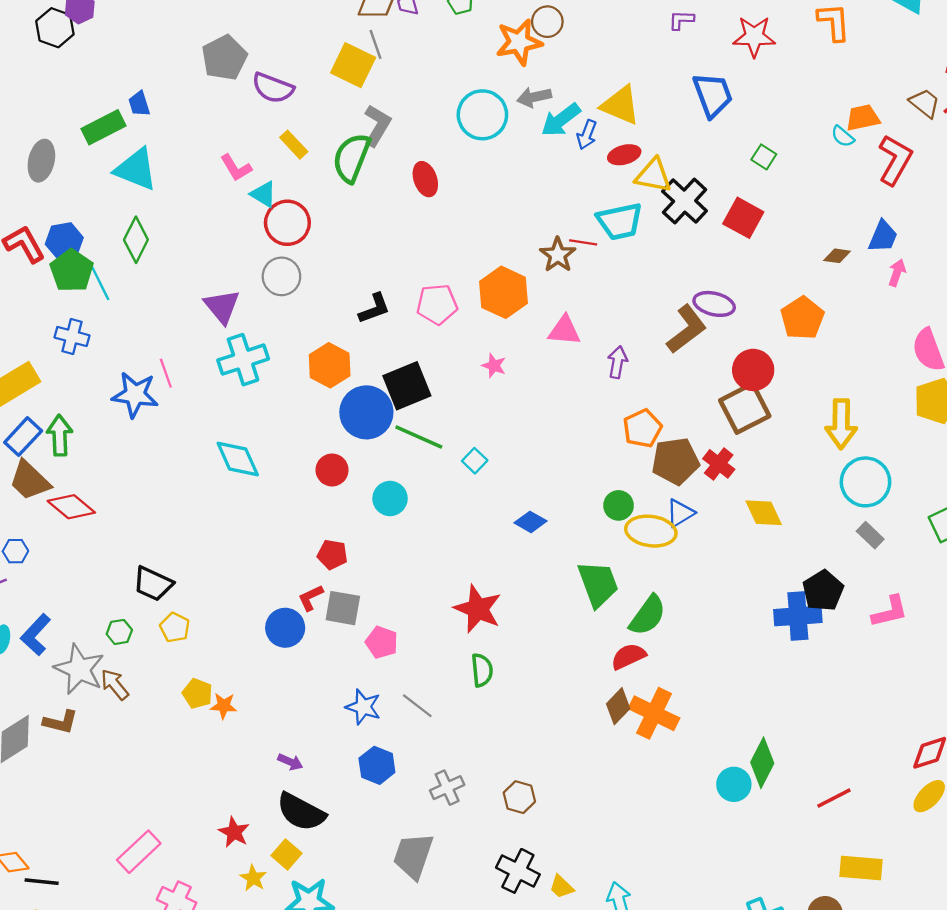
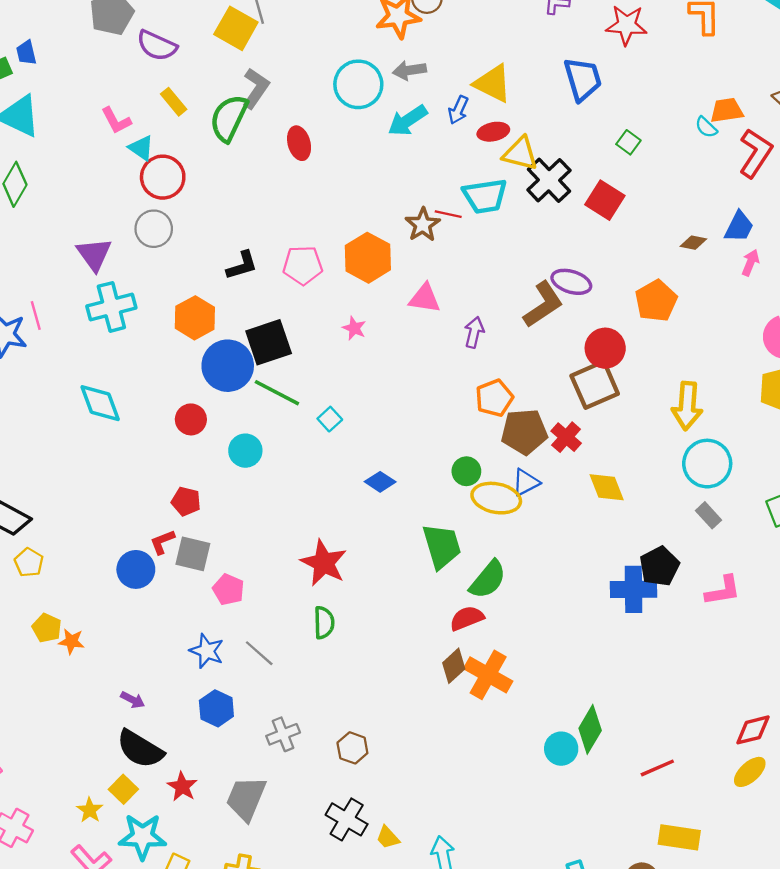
cyan arrow: (561, 120) -> (408, 121), moved
red star: (234, 832) -> (182, 787), moved

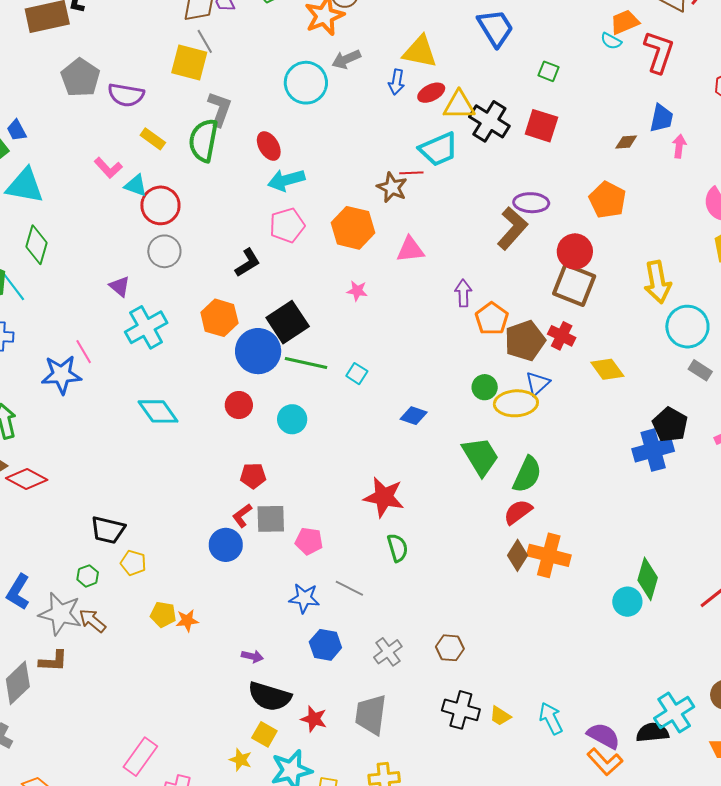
cyan arrow: (408, 121) -> (286, 180), moved, turned 33
purple triangle: (94, 254) -> (120, 286), size x0.7
pink pentagon: (303, 265) -> (287, 225), moved
purple arrow: (474, 332) -> (463, 293), moved
brown square: (595, 385) -> (574, 285), turned -30

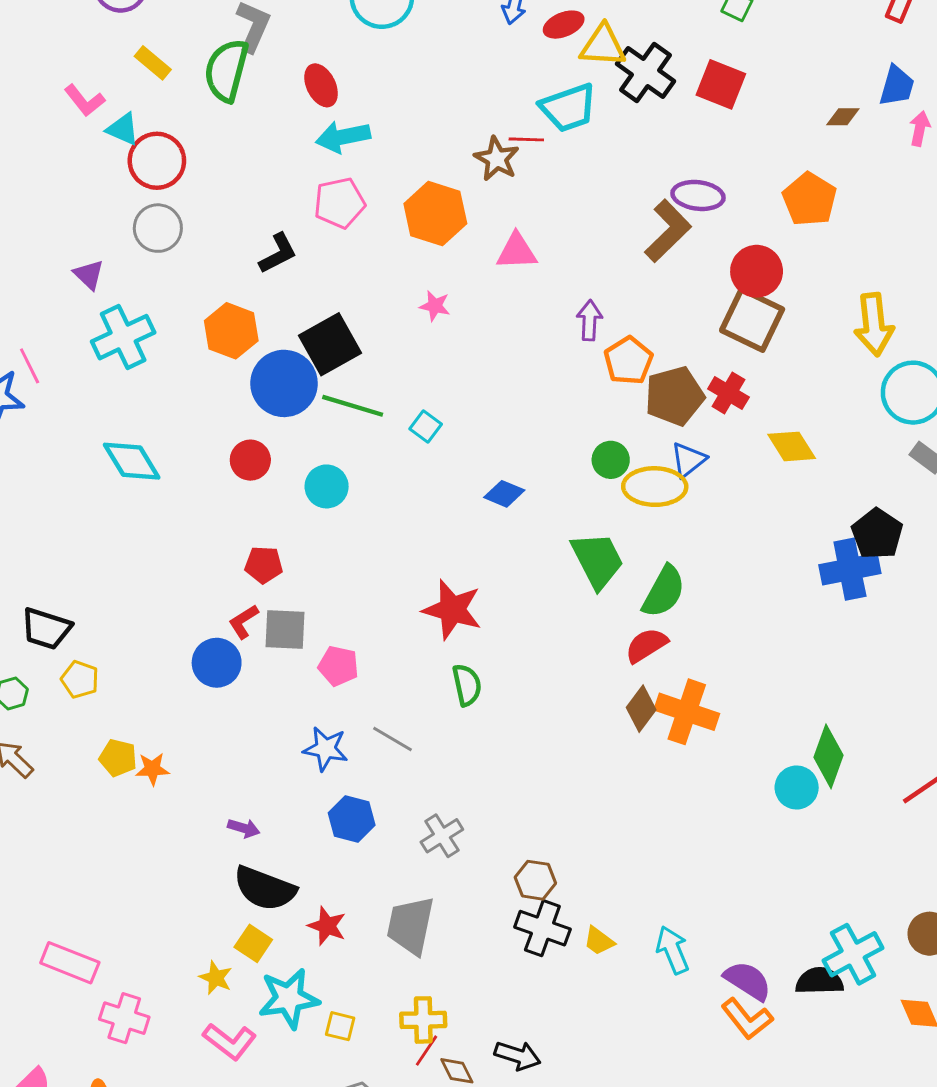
brown hexagon: (450, 648) -> (535, 880), moved
pink rectangle: (140, 757) -> (70, 963), turned 72

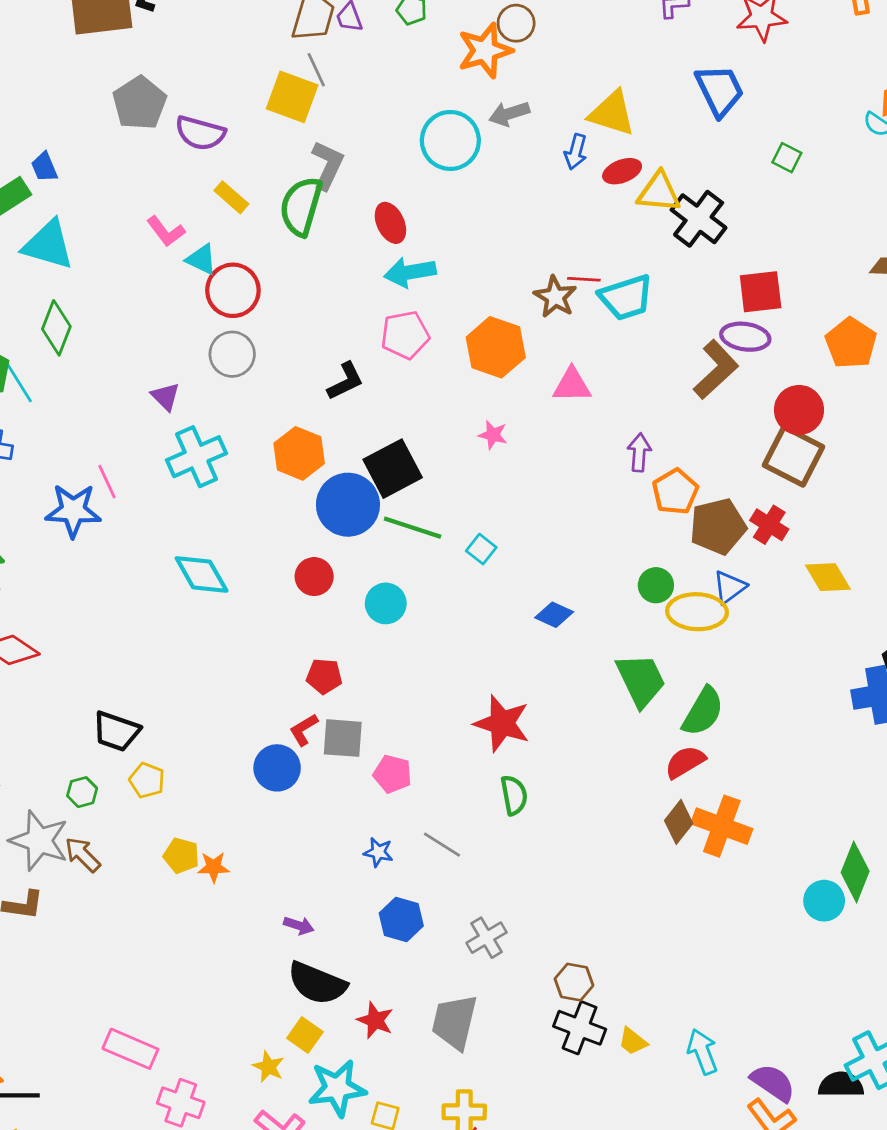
red square: (721, 84) -> (761, 292), moved, turned -30
cyan trapezoid: (568, 108) -> (626, 297), moved
blue star: (326, 749) -> (378, 852), size x0.7

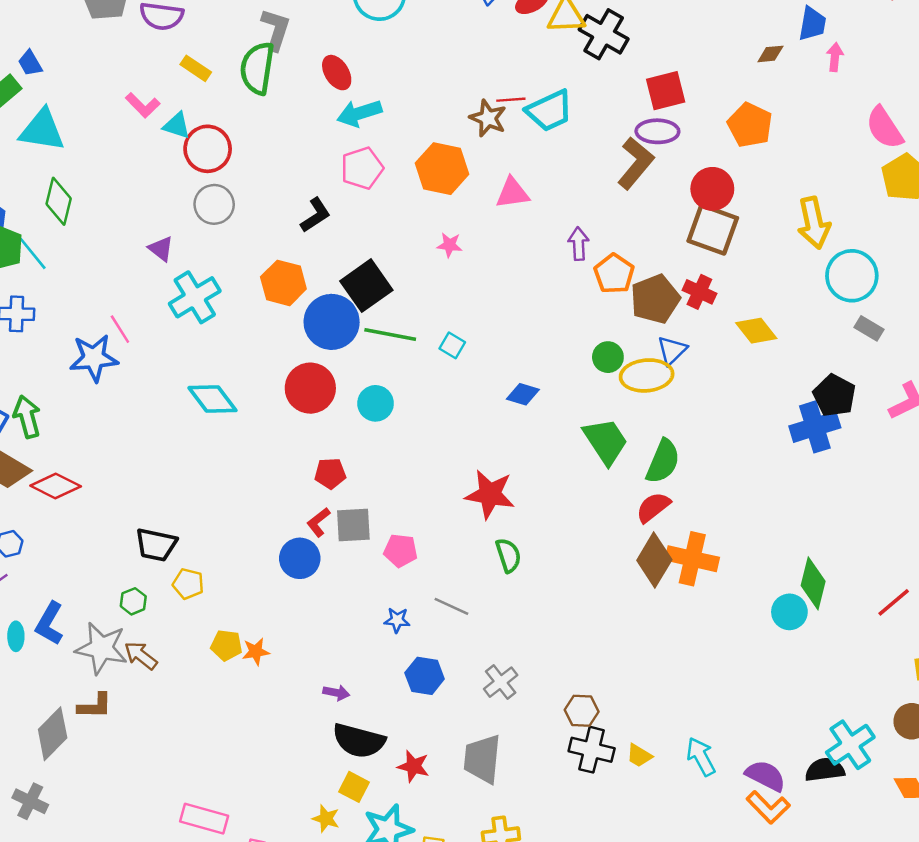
red circle: (314, 577) -> (310, 388), size x1.5
brown diamond: (679, 822) -> (654, 560), size x1.4

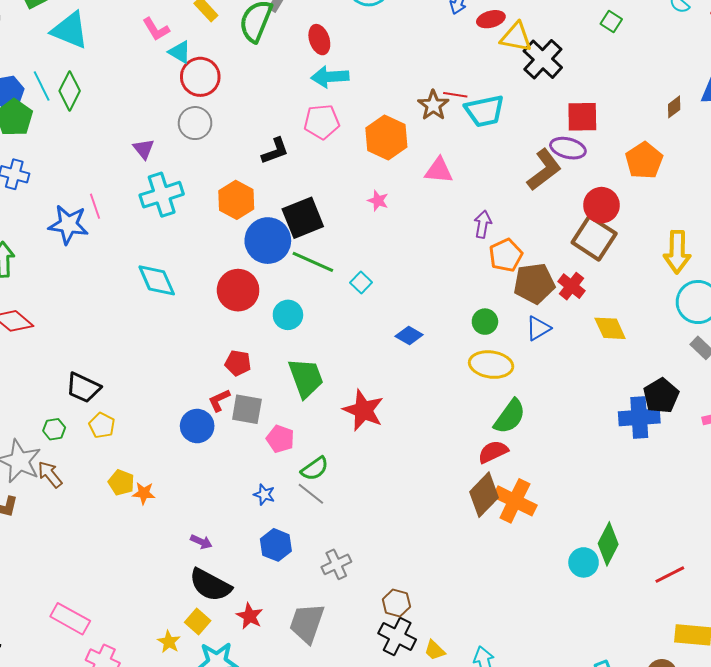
brown diamond: (770, 54) -> (674, 107), turned -45
cyan line: (33, 253) -> (42, 86), moved
yellow ellipse: (647, 375) -> (491, 365), moved
green trapezoid: (606, 441) -> (306, 378), moved
green semicircle: (508, 555) -> (315, 469), moved, turned 60

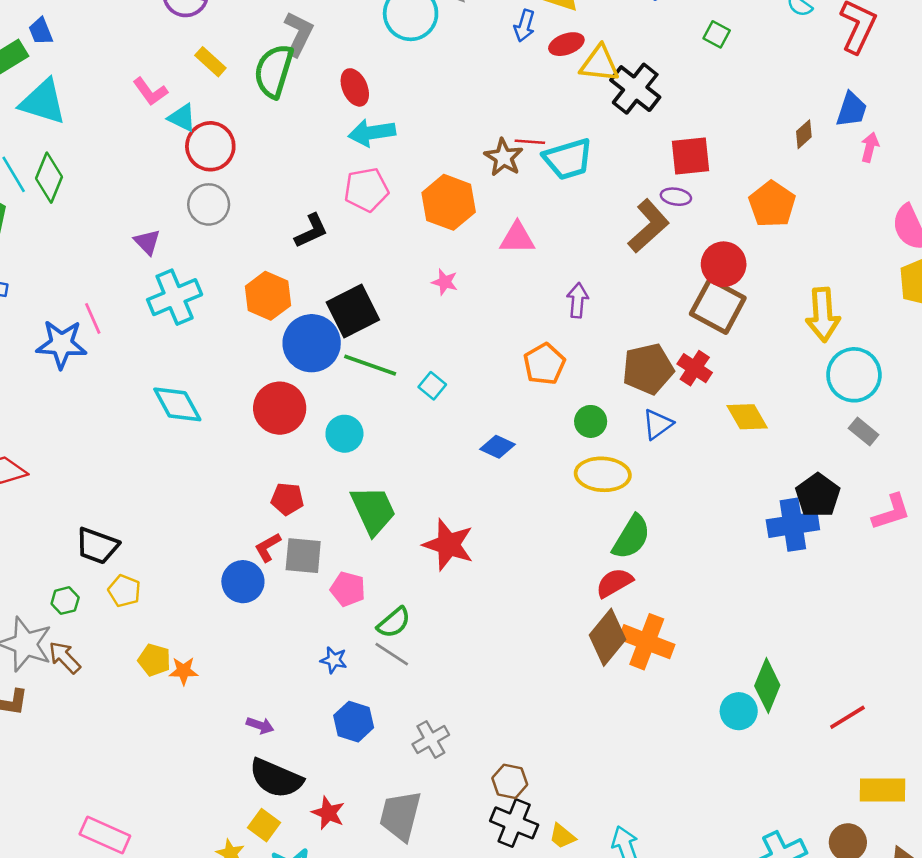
purple ellipse: (568, 148) -> (676, 197), size x0.7
orange pentagon: (506, 255) -> (544, 364), moved

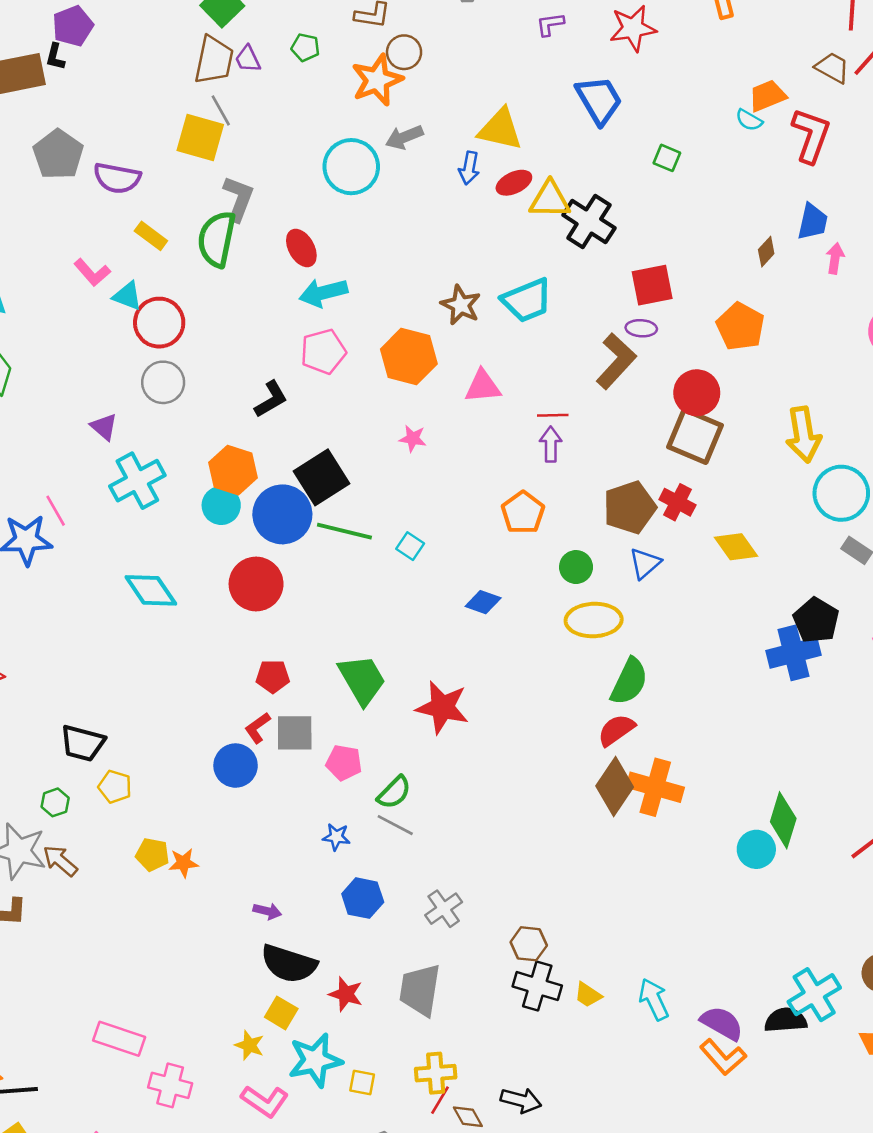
red line: (530, 142) -> (553, 415), moved
cyan circle: (344, 434) -> (221, 505), moved

